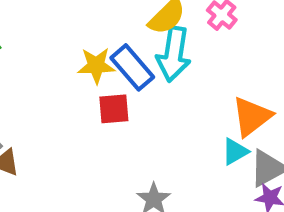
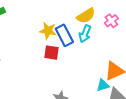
cyan arrow: (174, 54) -> (85, 34), size x0.7

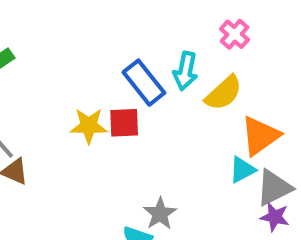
yellow semicircle: (86, 16) -> (224, 93), moved
yellow star: (48, 31) -> (89, 126), moved

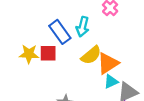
yellow semicircle: (224, 93) -> (91, 55), moved
orange triangle: (260, 136) -> (108, 63), moved

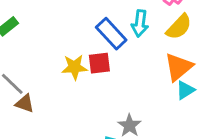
yellow semicircle: (91, 55) -> (179, 27), moved

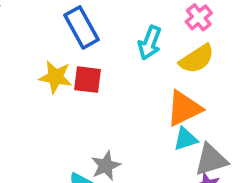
blue rectangle: (111, 34) -> (81, 27), moved

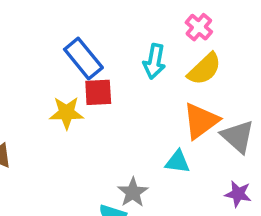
red square: (87, 80) -> (98, 92), moved
cyan triangle: (185, 139) -> (178, 162), moved, turned 36
gray triangle: (211, 160) -> (238, 137), moved, turned -51

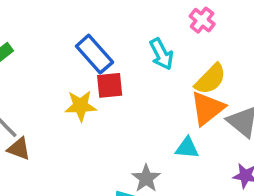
cyan arrow: (154, 61) -> (161, 54), turned -36
yellow semicircle: (204, 69) -> (210, 79), moved

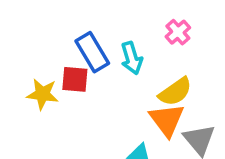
blue rectangle: (94, 54) -> (92, 52), moved
orange triangle: (207, 108) -> (167, 120), turned -39

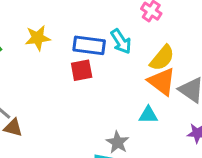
blue rectangle: (92, 52) -> (89, 45), turned -36
yellow star: (43, 94) -> (38, 38), moved

